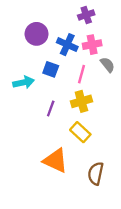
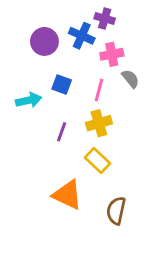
purple cross: (86, 15) -> (105, 18), turned 35
blue cross: (67, 45) -> (82, 36), moved

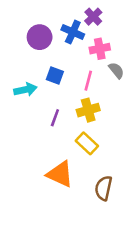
purple cross: (105, 18) -> (93, 17), turned 30

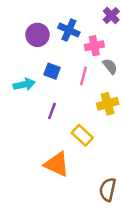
purple cross: (93, 17) -> (111, 16), moved
yellow cross: (88, 110) -> (108, 104), moved
brown semicircle: (104, 188) -> (108, 190), moved

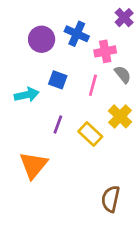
yellow cross: (108, 104) -> (120, 116), turned -30
yellow rectangle: (82, 135) -> (90, 134), moved
orange triangle: (57, 164) -> (33, 165), moved, turned 44
brown semicircle: (108, 190) -> (111, 199), moved

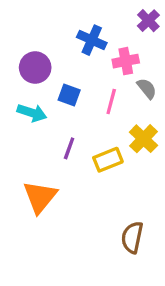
purple circle: (42, 39) -> (35, 68), moved
cyan arrow: (27, 95) -> (32, 113), turned 30
yellow rectangle: (90, 134) -> (108, 160), turned -65

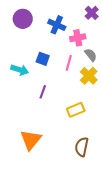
purple circle: (35, 68) -> (23, 19), moved
yellow cross: (144, 139) -> (89, 76), moved
yellow rectangle: (108, 160) -> (76, 110), moved
orange triangle: (40, 197) -> (31, 140), moved

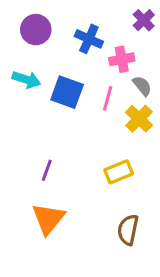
blue square: (43, 59) -> (67, 92), size x1.5
cyan arrow: (20, 70) -> (26, 80), moved
purple line: (43, 92) -> (47, 170), moved

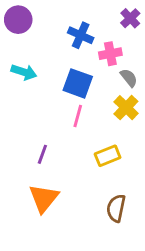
purple circle: (36, 30) -> (18, 20), moved
blue square: (67, 92) -> (78, 83), moved
pink line: (108, 98) -> (78, 116), moved

